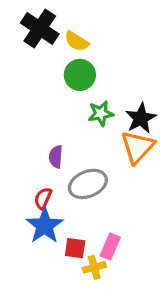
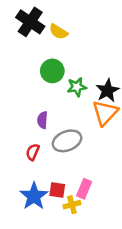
green circle: (80, 75) -> (52, 71), moved
blue star: (45, 226) -> (34, 196), moved

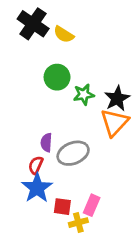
purple semicircle: (42, 120) -> (46, 143), moved
blue star: (34, 196) -> (37, 188), moved

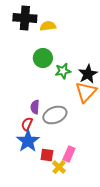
black cross: (33, 24) -> (25, 18), turned -30
yellow semicircle: (64, 34) -> (48, 26), turned 140
yellow cross: (78, 223) -> (59, 167), turned -32

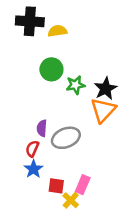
blue star: (28, 141) -> (33, 169), size x0.7

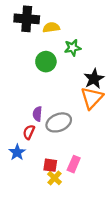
green star: (75, 85) -> (73, 48), moved
blue star: (33, 169) -> (17, 152), moved
yellow cross: (71, 200) -> (54, 178), moved

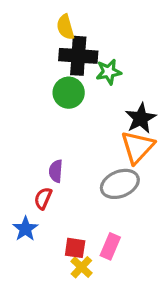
black cross: (27, 19) -> (78, 56), moved
yellow semicircle: (51, 27) -> (65, 27), moved, turned -98
gray ellipse: (59, 122) -> (120, 184), moved

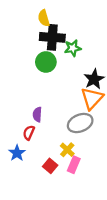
red square: (75, 248) -> (50, 166), turned 32
yellow cross: (81, 267) -> (67, 150), moved

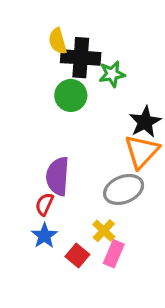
yellow semicircle: (44, 18) -> (58, 41), moved
purple semicircle: (37, 114) -> (58, 176), size x1.6
blue star: (17, 153) -> (44, 236), moved

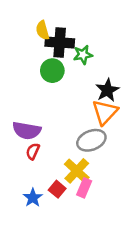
purple semicircle: (58, 176) -> (27, 130), moved, turned -84
yellow cross: (104, 231) -> (77, 171), size x1.5
blue star: (44, 236) -> (33, 198), moved

